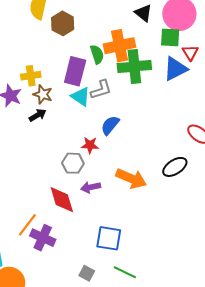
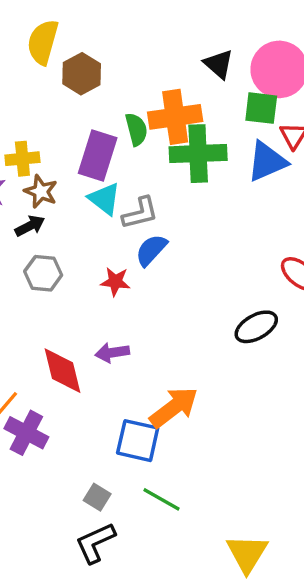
gray L-shape: (101, 90) -> (140, 213), moved
gray hexagon: (73, 163) -> (43, 273), moved
orange arrow: (131, 178) -> (174, 407), moved, turned -64

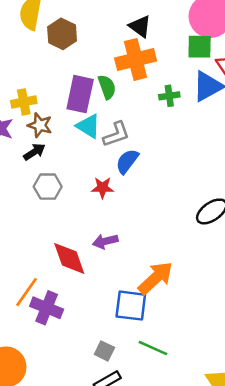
black triangle: (219, 64) -> (140, 26), moved
green semicircle: (136, 129) -> (107, 87), moved
green cross: (198, 154) -> (169, 96), moved, size x0.5

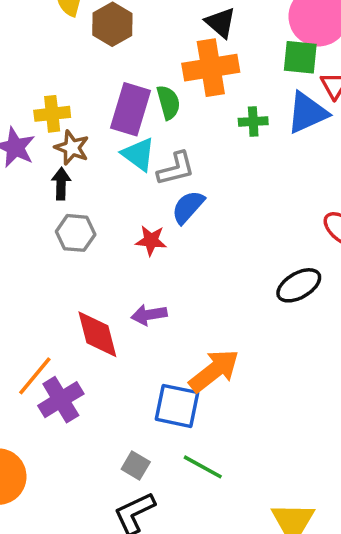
black arrow: (34, 152) -> (61, 184), turned -60
purple cross: (47, 308) -> (61, 400), turned 32

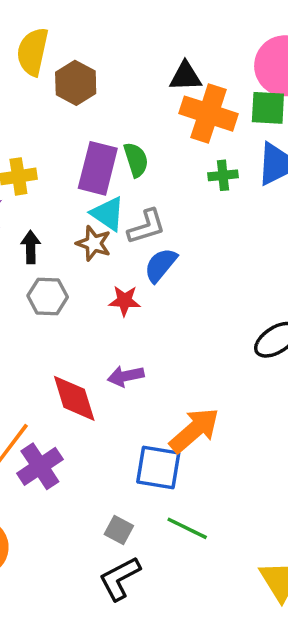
black triangle: (221, 23) -> (185, 76), turned -40
orange cross: (211, 68) -> (208, 114), moved, turned 30
brown star: (72, 148) -> (94, 243), moved

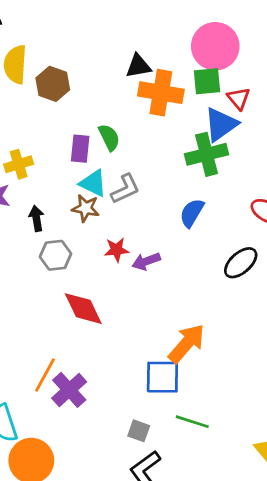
purple rectangle: (98, 168) -> (80, 149), size x0.7
green cross: (223, 175) -> (207, 154), moved, size x1.8
blue semicircle: (161, 265) -> (192, 213), moved
purple arrow: (126, 376) -> (146, 261), moved
red diamond: (74, 398) -> (83, 309), moved

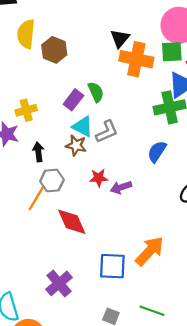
black triangle: (138, 66) -> (120, 38), turned -42
purple rectangle: (80, 149) -> (73, 100), turned 30
orange line: (45, 375) -> (37, 198), moved
blue square: (162, 377) -> (112, 266), moved

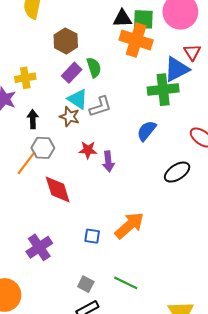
black triangle: (120, 38) -> (122, 18), turned 42
brown hexagon: (54, 50) -> (66, 41), moved
green square: (172, 52) -> (143, 19), moved
purple arrow: (121, 187) -> (108, 161), turned -84
blue square: (112, 266) -> (92, 236), size x0.6

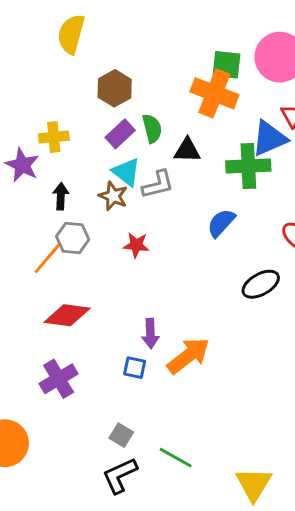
black triangle: (122, 18) -> (187, 150), moved
purple arrow: (108, 161) -> (150, 333), moved
red diamond: (58, 189) -> (67, 315), moved, turned -68
green line: (126, 283) -> (176, 458), moved

